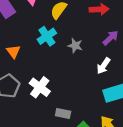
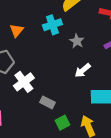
white arrow: (103, 66) -> (83, 70), moved
white cross: (40, 87) -> (24, 82), moved

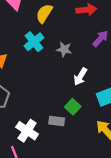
white cross: (24, 82) -> (27, 131), moved
green square: (63, 123) -> (73, 107), moved

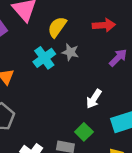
gray star: (64, 49) -> (70, 52), moved

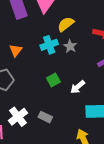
green square: (84, 132) -> (53, 80), moved

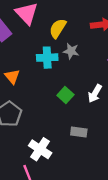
cyan cross: (49, 45) -> (47, 58), turned 36
gray rectangle: (45, 117) -> (79, 132), moved

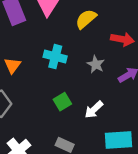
yellow semicircle: (58, 28) -> (86, 19), moved
gray star: (71, 51) -> (96, 64), moved

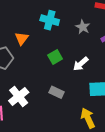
orange triangle: (12, 65) -> (22, 38), moved

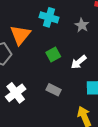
orange triangle: (22, 38) -> (20, 35), size x1.5

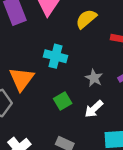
gray star: (82, 25) -> (94, 78), moved

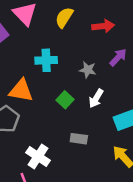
orange triangle: (22, 79) -> (21, 91), turned -40

